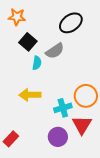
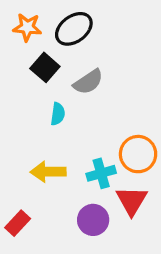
black ellipse: (71, 23) -> (74, 29), moved
cyan semicircle: (37, 63) -> (58, 114), moved
yellow arrow: (30, 95) -> (48, 172), moved

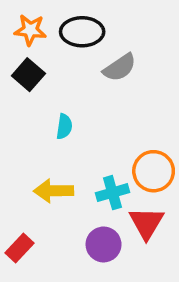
black ellipse: (74, 29) -> (82, 32), turned 36
black square: (45, 67) -> (28, 75), moved
gray semicircle: (88, 82) -> (120, 68), moved

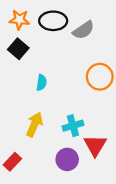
gray semicircle: (120, 68) -> (83, 30), moved
orange circle: (154, 171) -> (100, 77), moved
yellow arrow: (53, 191) -> (35, 124), turned 115

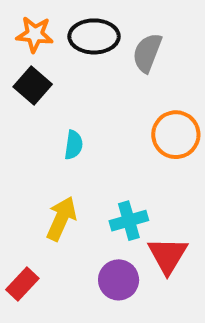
gray semicircle: (83, 30) -> (147, 53), turned 145

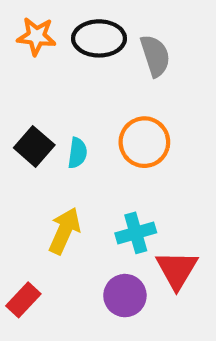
gray semicircle: (147, 53) -> (155, 56), turned 141
black square: (33, 86) -> (34, 146), moved
orange circle: (176, 135) -> (144, 142), moved

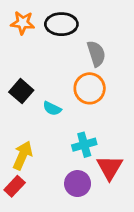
gray semicircle: (155, 56) -> (96, 54), moved
cyan semicircle: (77, 153) -> (52, 109), moved, turned 108
yellow arrow: (64, 231) -> (23, 155), moved

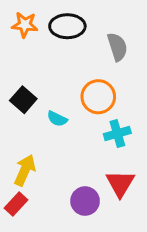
gray semicircle: (96, 54) -> (117, 47), moved
cyan cross: (84, 145) -> (117, 133), moved

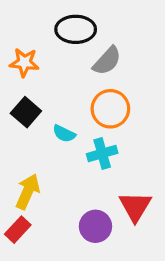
orange star: (25, 25) -> (24, 62), moved
gray semicircle: (117, 47) -> (107, 61), moved, turned 60
cyan cross: (117, 133) -> (102, 153), moved

